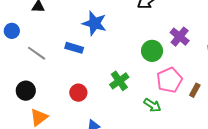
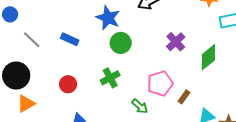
blue star: (94, 23) -> (108, 18), moved
green circle: (152, 51) -> (121, 43), moved
black circle: (26, 91) -> (16, 76), size x1.4

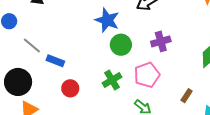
blue rectangle: (70, 39) -> (55, 61), moved
purple cross: (176, 42) -> (161, 41), moved, turned 30
pink pentagon: (160, 84) -> (147, 75), moved

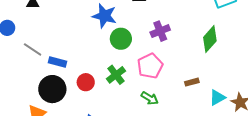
black circle: (18, 82) -> (52, 89), moved
red circle: (70, 88) -> (86, 82), moved
brown rectangle: (187, 96) -> (192, 82), turned 48

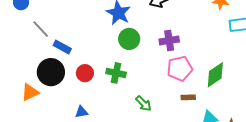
green diamond: (210, 39) -> (215, 75), moved
pink pentagon: (150, 66) -> (180, 69), moved
green cross: (116, 75) -> (116, 73), turned 36

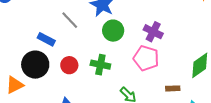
gray line: (41, 29) -> (70, 20), moved
purple cross: (169, 41) -> (153, 32), turned 36
pink pentagon: (180, 69) -> (146, 58), moved, turned 30

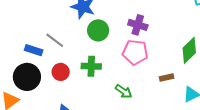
gray line: (70, 20) -> (55, 40), moved

